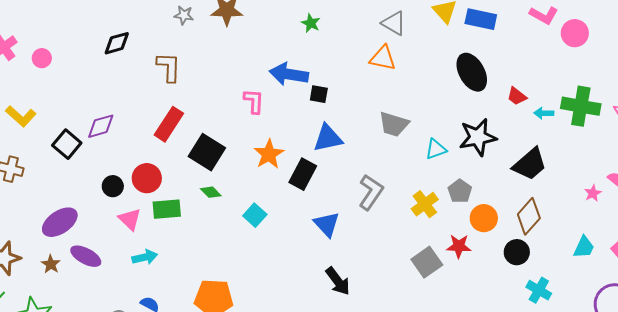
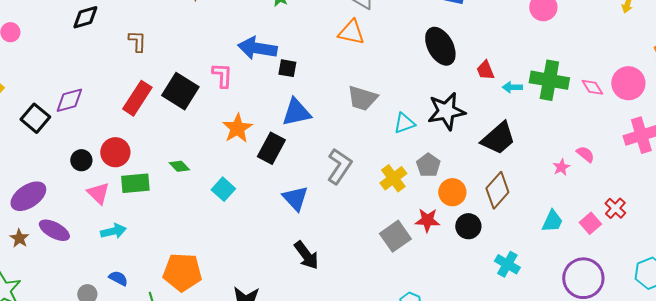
brown L-shape: (169, 67) -> (137, 41), size x0.7
red trapezoid: (517, 96) -> (485, 70), turned 30
black square: (207, 152) -> (180, 91), moved
black circle: (517, 252) -> (468, 226), moved

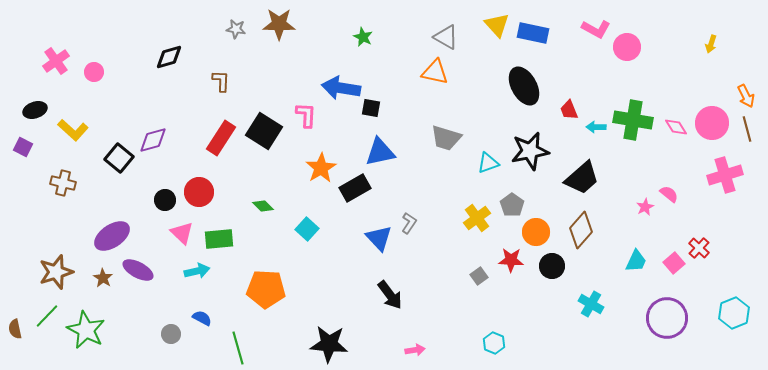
black rectangle: (271, 148) -> (355, 188), turned 32
gray L-shape: (339, 166) -> (409, 223), moved, size x0.6
green rectangle: (135, 183) -> (219, 239), moved
gray square: (395, 236) -> (479, 276), size x0.6
orange pentagon: (182, 272) -> (266, 289), moved

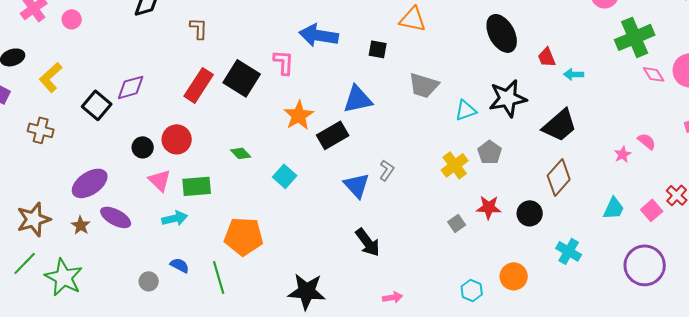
black square: (371, 108) -> (378, 49), moved
green cross: (633, 120) -> (635, 37), moved, turned -33
yellow L-shape: (73, 130) -> (51, 77), turned 96
orange circle: (536, 232) -> (514, 276), moved
green line: (238, 348) -> (219, 277), moved

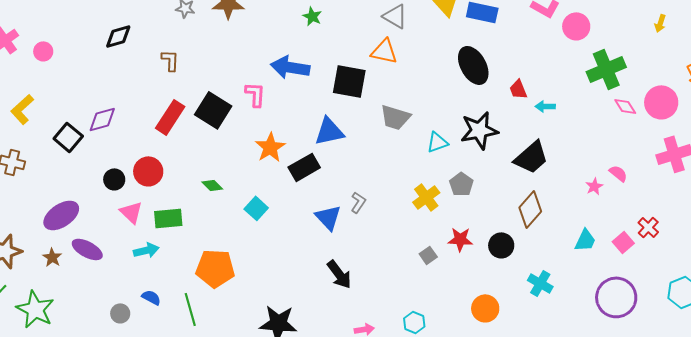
black square: (378, 49) -> (349, 81), size x1.8
cyan hexagon: (472, 290) -> (414, 322), moved

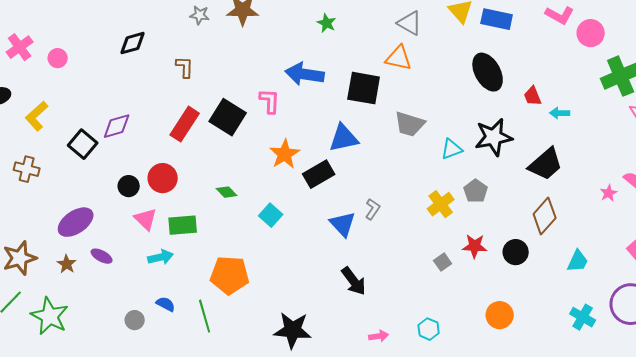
cyan trapezoid: (585, 240) -> (578, 261), moved
purple ellipse: (87, 249) -> (102, 256), size x0.7
cyan cross: (540, 283) -> (583, 317), moved

